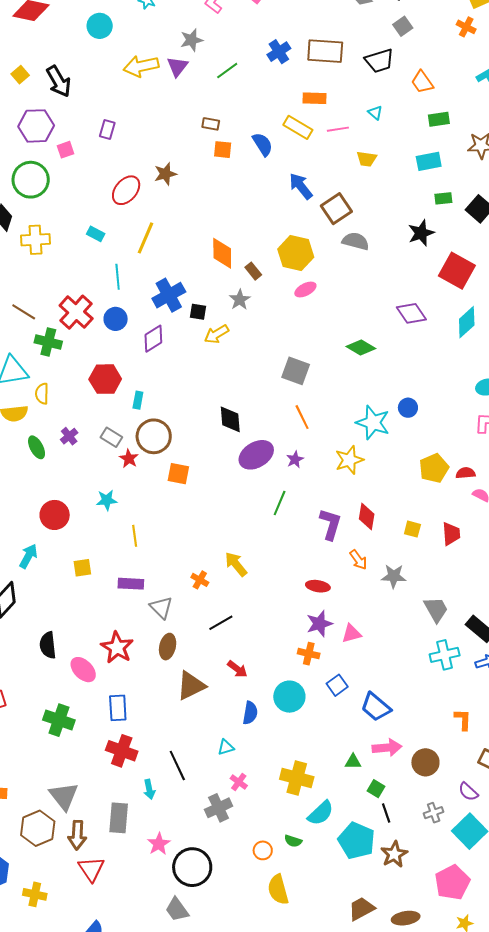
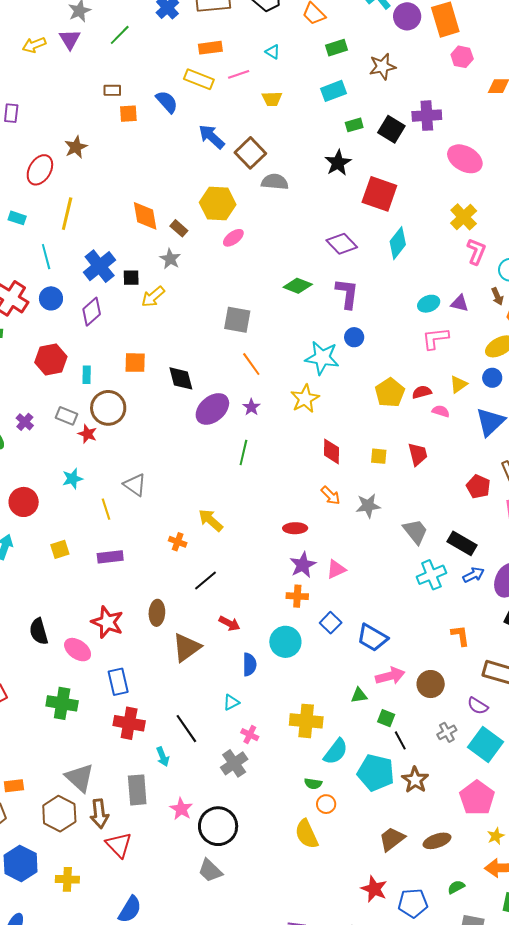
yellow arrow: (141, 66) -> (34, 45), size x0.7
orange square: (178, 474) -> (135, 363), moved
purple L-shape: (330, 524) -> (347, 294), moved
gray triangle: (161, 607) -> (135, 485), moved
orange circle: (263, 850) -> (326, 804), moved

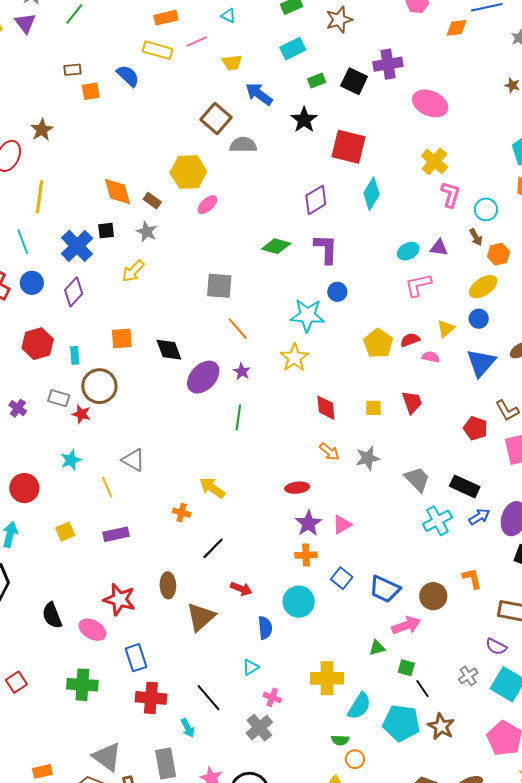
blue arrow: (212, 137) -> (259, 94), moved
purple diamond: (342, 244) -> (316, 200), turned -72
black square: (131, 278) -> (106, 231), moved
brown circle: (431, 684) -> (433, 596), moved

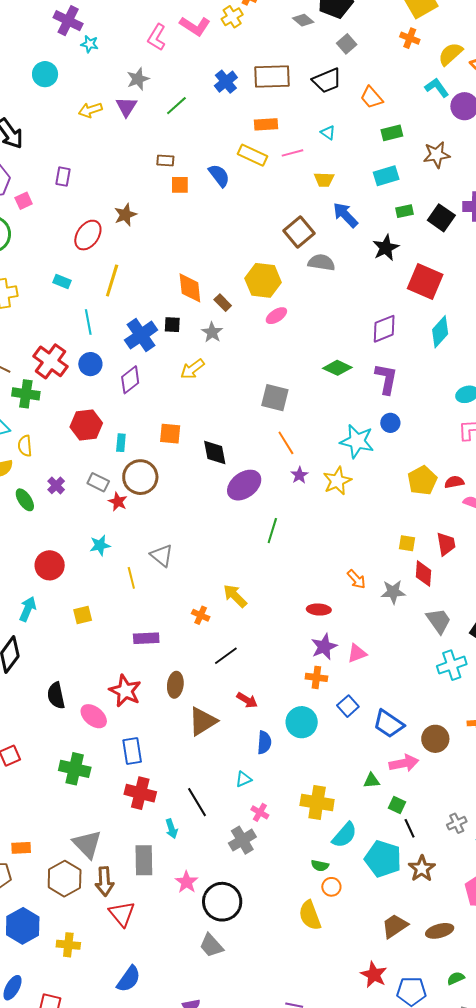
purple star: (242, 371) -> (299, 475), moved
red diamond: (326, 408) -> (423, 574), moved
purple rectangle: (116, 534) -> (146, 638), moved

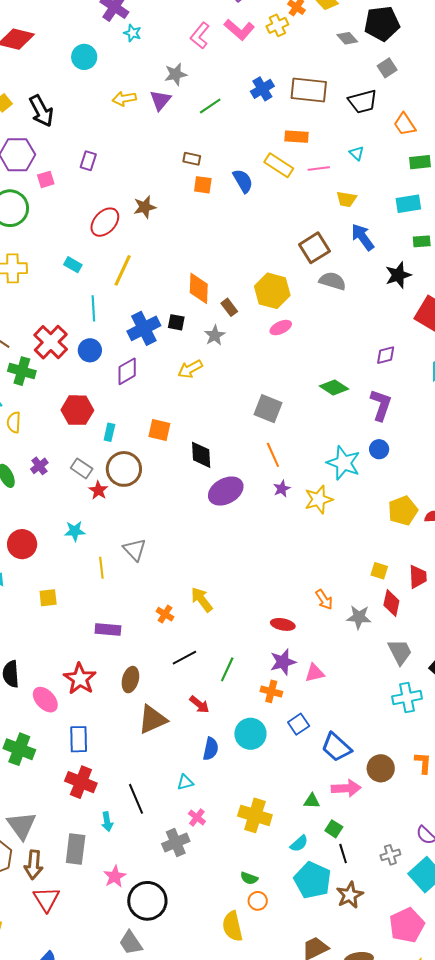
purple diamond: (384, 329) -> (386, 355), size x0.7
green line: (272, 531) -> (227, 669), moved
cyan semicircle: (344, 835) -> (299, 844), moved, size x0.7

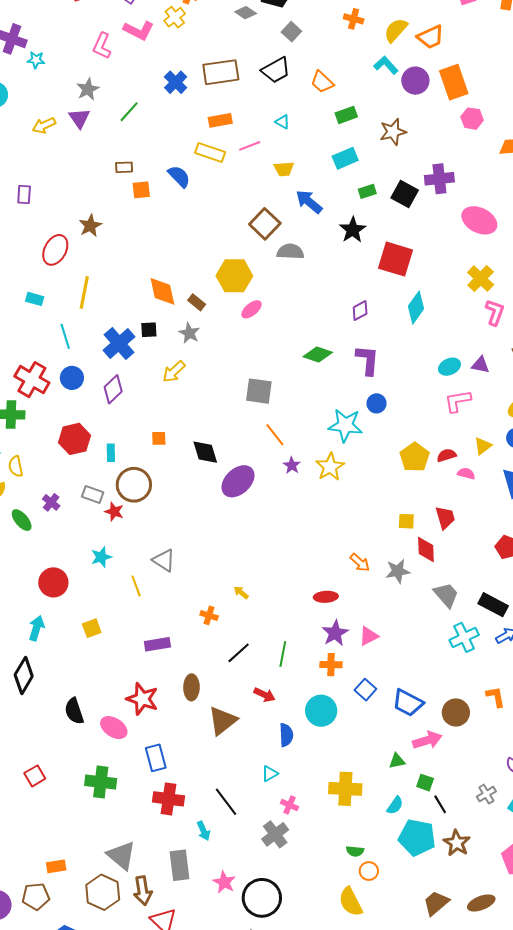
orange square: (159, 430) -> (159, 438), size x0.7
yellow arrow: (202, 600) -> (241, 592), size x0.6

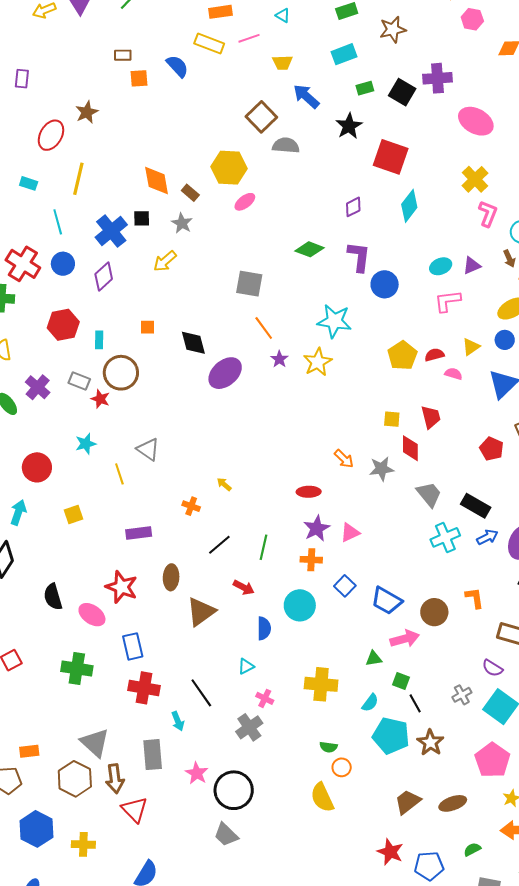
purple triangle: (480, 365) -> (472, 266), turned -36
blue circle: (377, 403) -> (385, 284), moved, size x1.4
purple cross: (51, 502) -> (38, 387), size x1.4

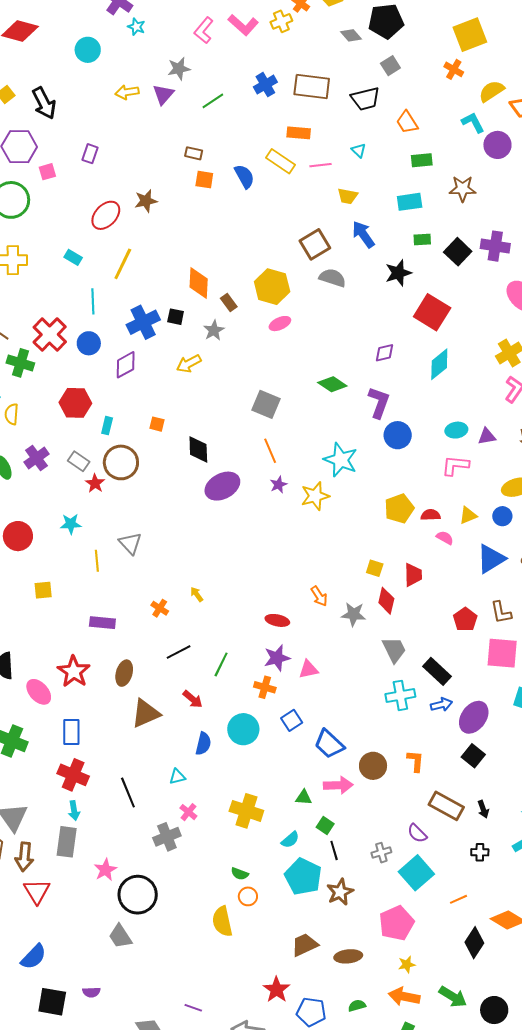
cyan arrow: (178, 721) -> (74, 811), moved

